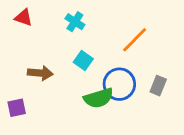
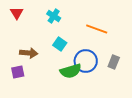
red triangle: (24, 18) -> (17, 13), turned 40
orange line: (135, 40) -> (97, 29), turned 65
purple square: (17, 108) -> (18, 72), moved

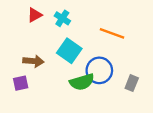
red triangle: (17, 13) -> (35, 15), moved, turned 32
cyan square: (60, 44) -> (69, 51), size x1.5
gray rectangle: (114, 62) -> (132, 83), moved

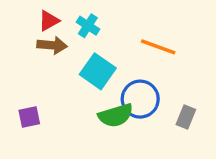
brown arrow: (33, 61) -> (52, 45), moved

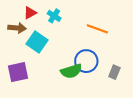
brown arrow: (52, 45) -> (17, 28), moved
cyan square: (98, 71) -> (37, 42), moved
purple square: (29, 117) -> (18, 72), size x1.5

